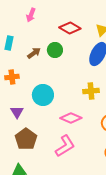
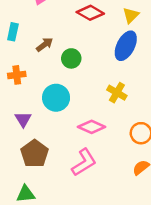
green circle: (55, 50) -> (71, 58), moved
yellow cross: (91, 91) -> (117, 93), turned 35

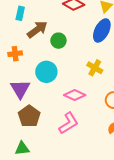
cyan rectangle: (13, 32) -> (20, 13), moved
brown arrow: (45, 44) -> (37, 29), size x1.5
purple triangle: (23, 119) -> (20, 89), size x1.5

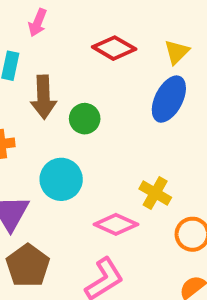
brown arrow: (37, 29) -> (43, 97), turned 125
yellow cross: (95, 68) -> (155, 193), moved

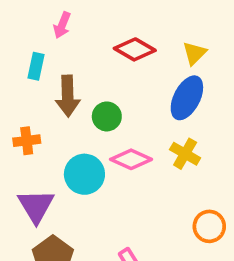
yellow cross: (155, 193) -> (185, 154), moved
pink diamond: (116, 224) -> (131, 159), moved

